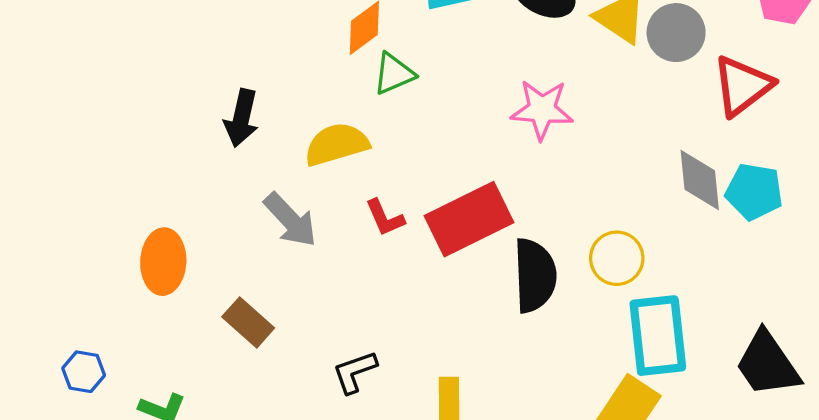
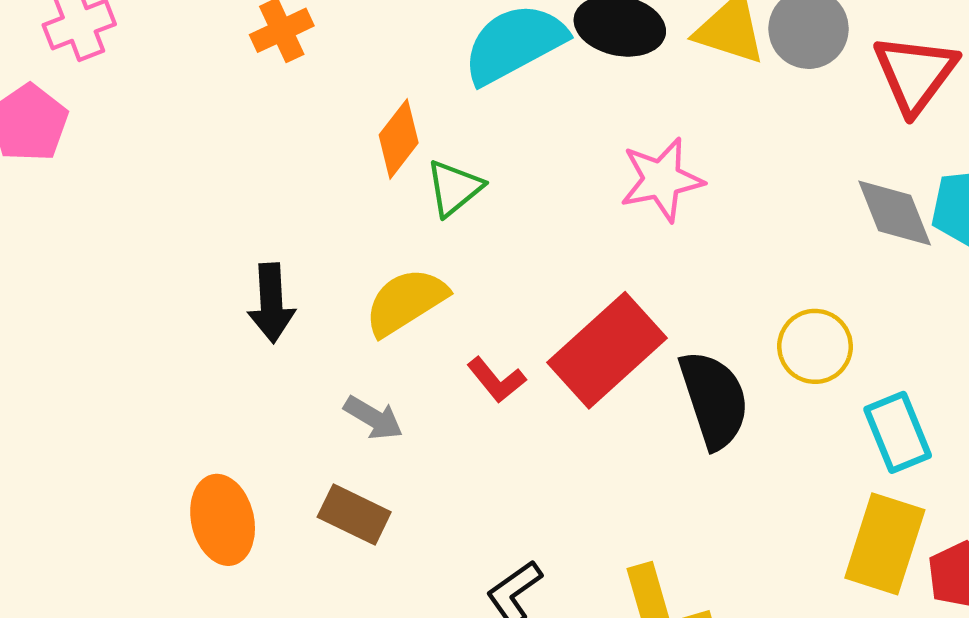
gray arrow: (290, 220) -> (373, 418), size x0.7
brown rectangle: (248, 322) -> (354, 514), moved
cyan rectangle: (658, 336) -> (898, 432), size x0.7

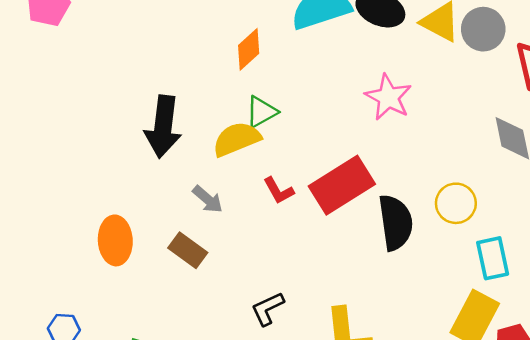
pink star: (662, 180) -> (388, 97), turned 30
green triangle: (454, 188) -> (261, 112), moved
black arrow: (271, 303) -> (163, 127), size x1.4

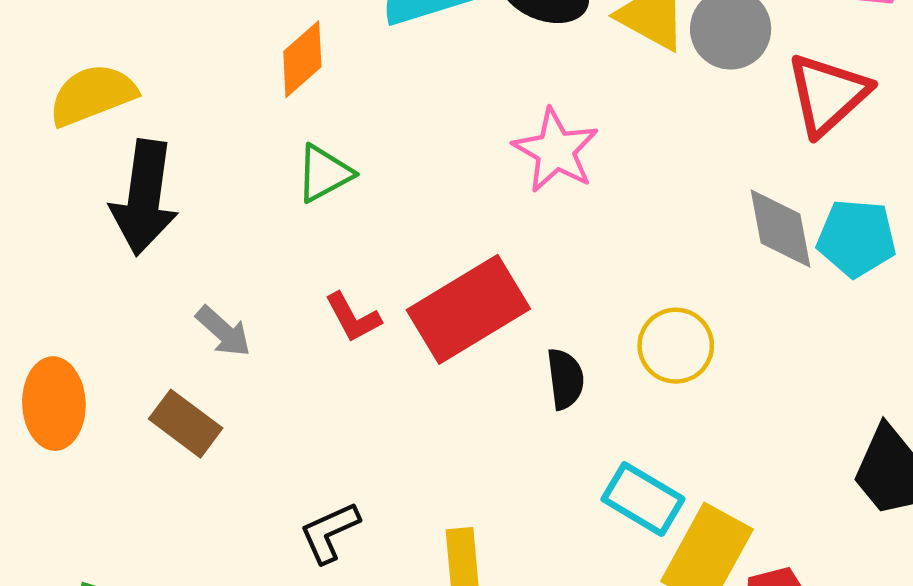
yellow semicircle: (237, 139) -> (92, 95), moved
black semicircle: (396, 222) -> (565, 379), size x0.6
cyan rectangle: (493, 258) -> (643, 499), moved, turned -48

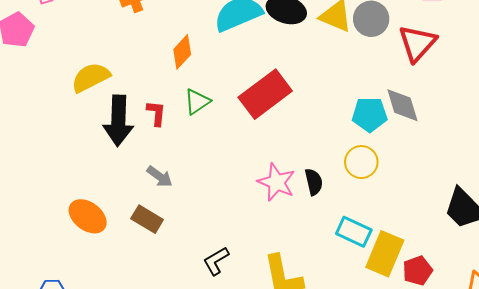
pink star: (556, 150) -> (277, 182), moved
cyan pentagon: (857, 238) -> (370, 114), moved
red rectangle: (468, 309) -> (265, 94), moved
red L-shape: (353, 317) -> (156, 113), moved, turned -140
orange ellipse: (54, 404) -> (88, 216), turned -45

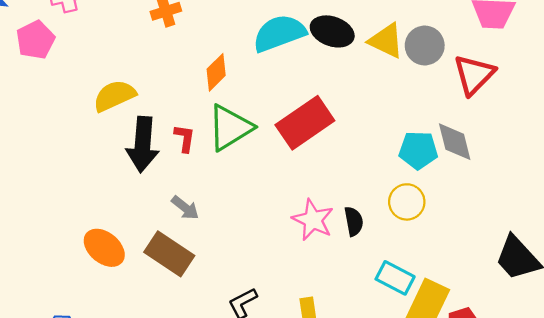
green triangle: (197, 102) -> (230, 128), size x1.6
brown rectangle: (147, 219) -> (169, 254), size x1.4

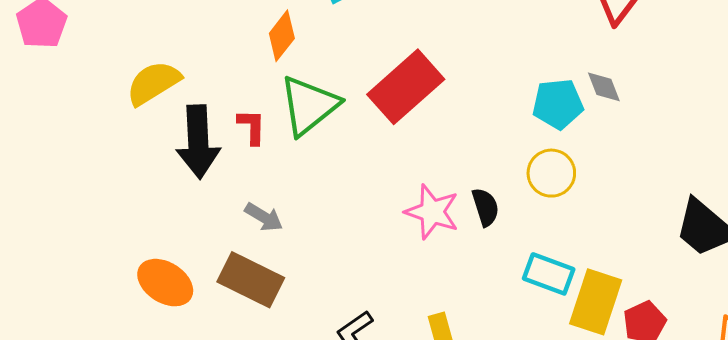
gray diamond: (455, 142) -> (604, 87), size x0.7

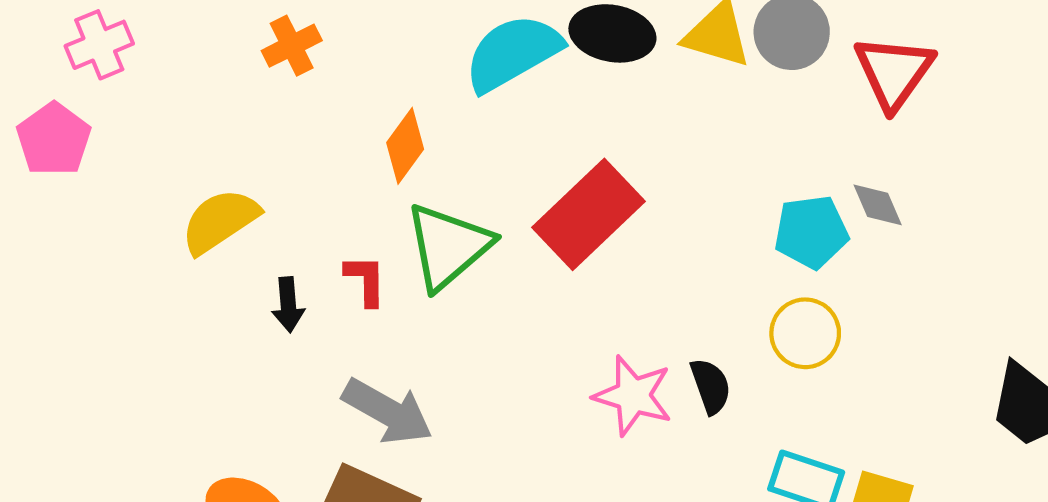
black arrow: (198, 142) -> (288, 305), size x0.5
gray arrow: (264, 217) -> (388, 411), size x1.6

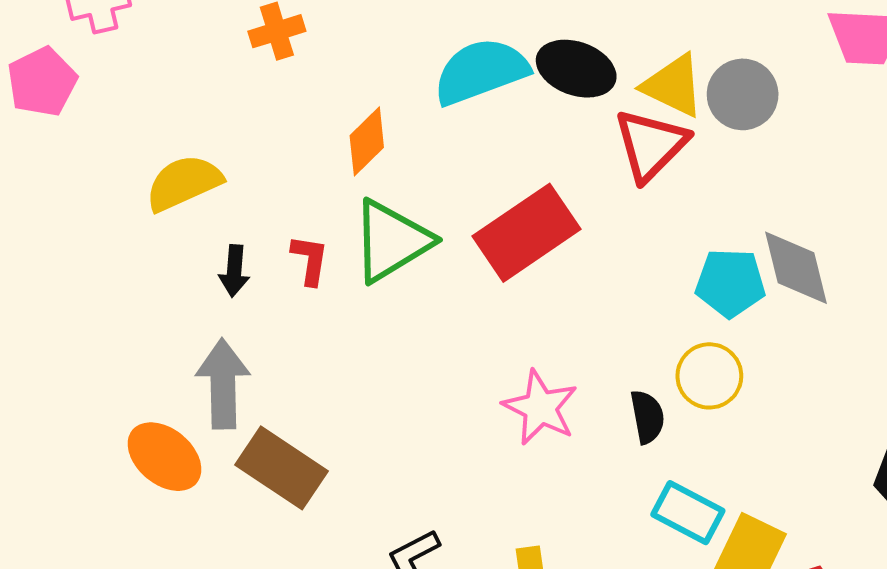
red triangle: (894, 72) -> (651, 145), moved
gray diamond: (878, 205) -> (796, 268), size x1.6
black semicircle: (711, 386) -> (647, 417), moved
gray arrow: (388, 411) -> (223, 384), moved, turned -130

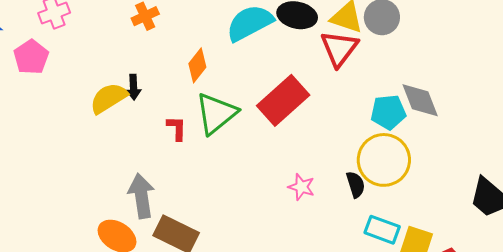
black arrow: (234, 271) -> (133, 87), moved
yellow circle: (709, 376) -> (384, 160), size x1.6
pink star: (540, 408) -> (301, 187), size x0.7

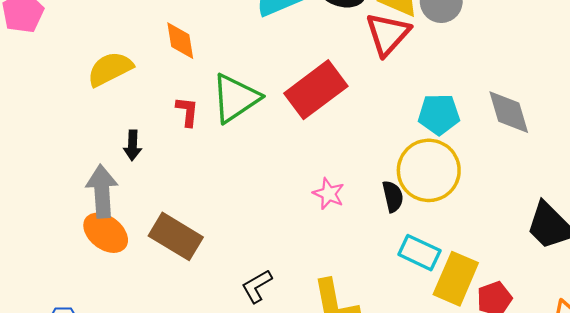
orange diamond: (197, 65) -> (180, 41), moved, turned -52
black arrow: (133, 87) -> (133, 145), moved
gray diamond: (420, 100) -> (509, 112), moved
gray arrow: (141, 196) -> (102, 191), moved

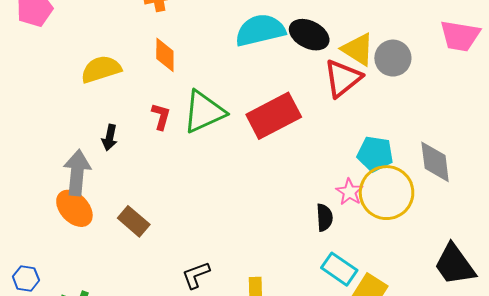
yellow circle: (429, 170) -> (387, 193), moved
pink star: (329, 194) -> (349, 192), moved
brown rectangle: (176, 236) -> (134, 221), size x0.7

